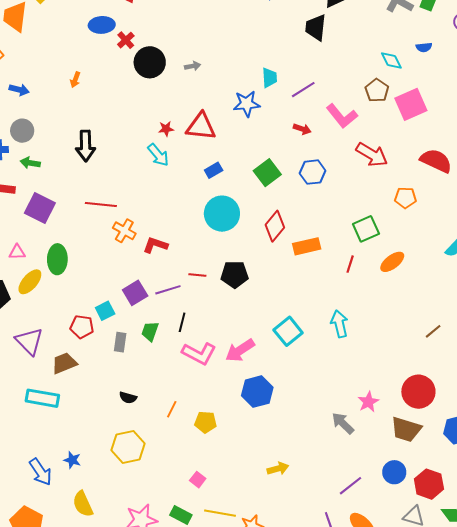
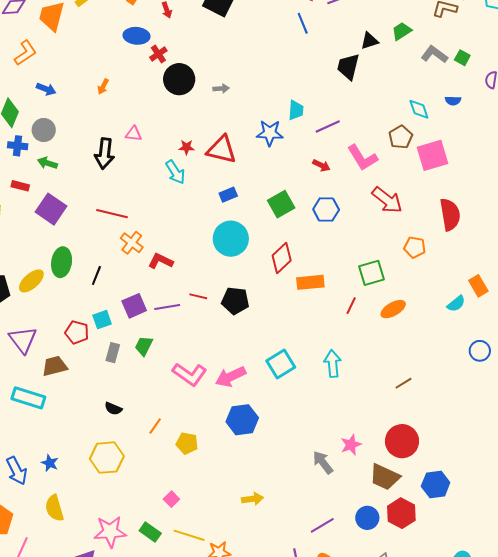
red semicircle: (436, 161) -> (450, 215), turned 48
pink triangle: (17, 252) -> (134, 134), moved
black line: (182, 322) -> (96, 275), moved
brown line: (433, 331) -> (404, 383), moved
red hexagon: (429, 484) -> (401, 513), moved

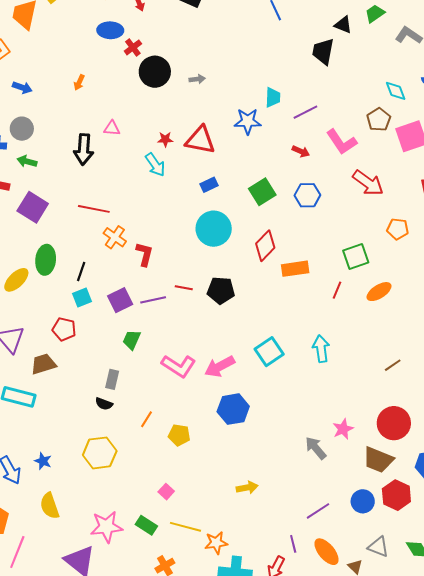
black triangle: (369, 41) -> (343, 25), turned 42
red L-shape: (161, 261) -> (144, 254), turned 80
cyan square: (102, 320) -> (82, 297), moved
gray rectangle: (113, 353) -> (112, 379), moved

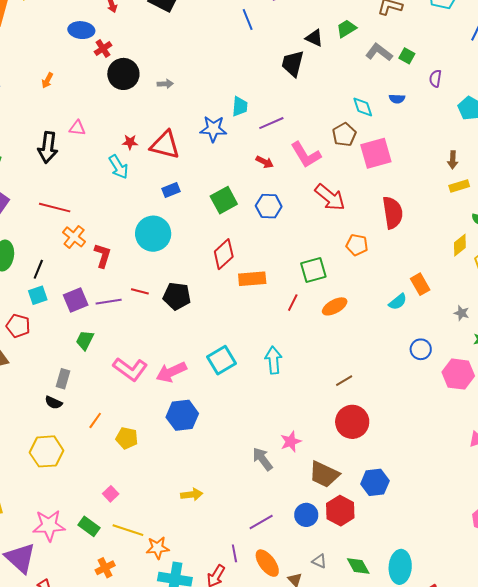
cyan circle: (214, 229) -> (153, 234), moved
red circle: (394, 423) -> (352, 422), moved
gray triangle: (378, 547) -> (319, 561), size x0.7

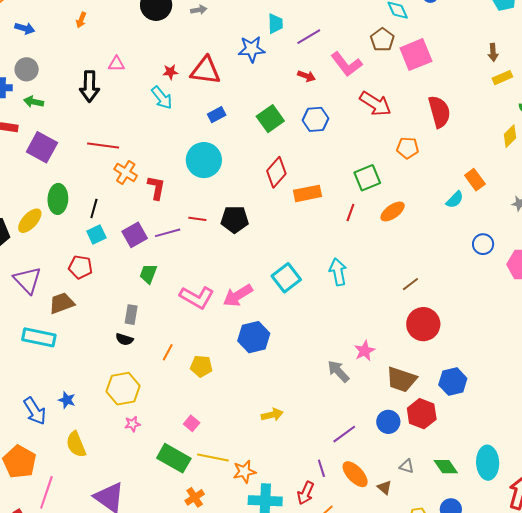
pink star: (49, 526) -> (132, 424), moved, size x0.5
green rectangle: (89, 526) -> (174, 458), size x1.5

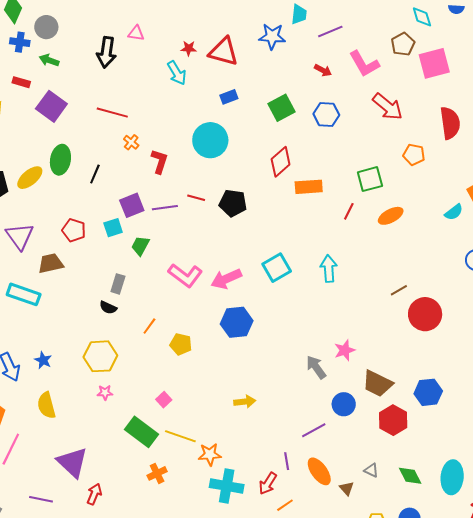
orange cross: (126, 172) -> (131, 142), size x0.7
cyan square: (96, 234) -> (113, 228), moved
red circle: (423, 324) -> (425, 314), moved
blue circle: (388, 422) -> (344, 404), moved

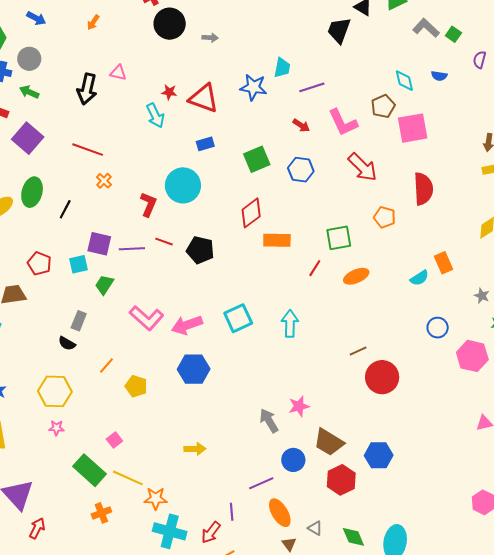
red L-shape: (159, 161) -> (148, 204), moved
purple square: (132, 205) -> (99, 244), turned 30
orange ellipse: (319, 471) -> (280, 513), moved

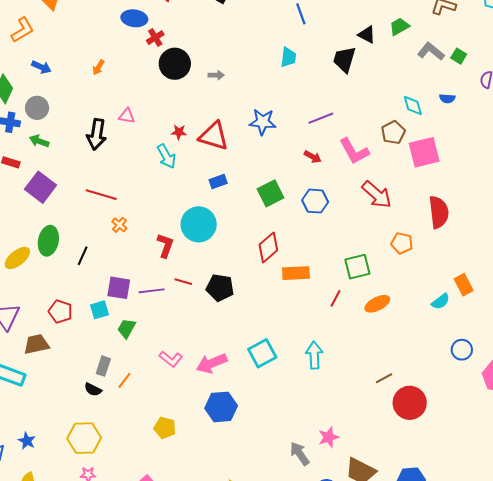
cyan trapezoid: (282, 68) -> (288, 57), moved
pink L-shape: (147, 318) -> (171, 359), size x0.7
orange line: (106, 365) -> (124, 380), moved

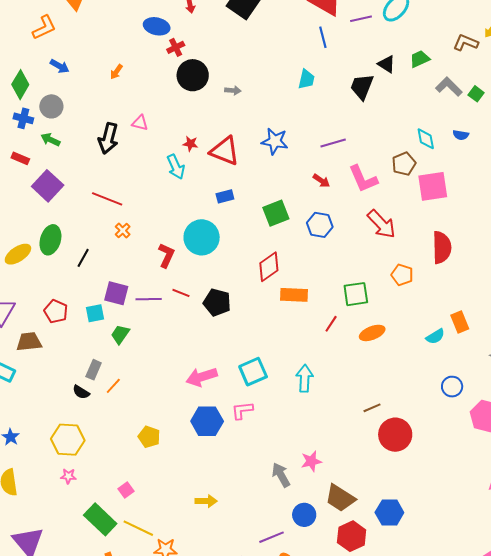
pink L-shape: (171, 359) -> (242, 410), moved, turned 130

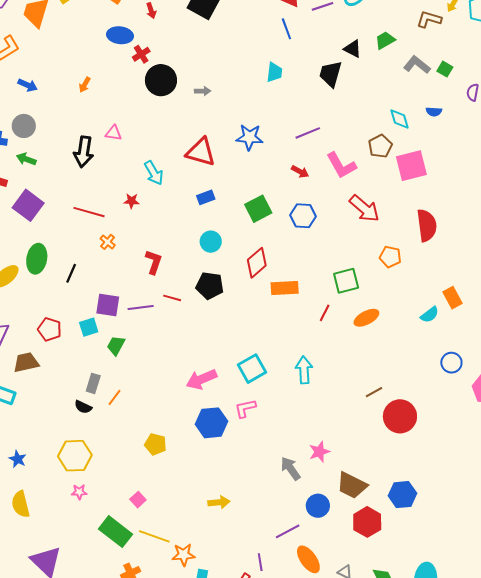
red star: (190, 144) -> (131, 201), moved
cyan circle: (202, 237) -> (211, 242), moved, size x0.6
black pentagon: (217, 302) -> (210, 286), moved

